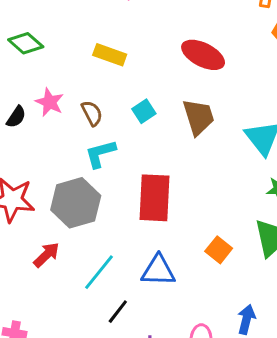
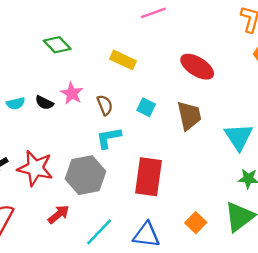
cyan square: (144, 111) -> (146, 107), turned -36
black semicircle: (16, 117) -> (44, 103), turned 78

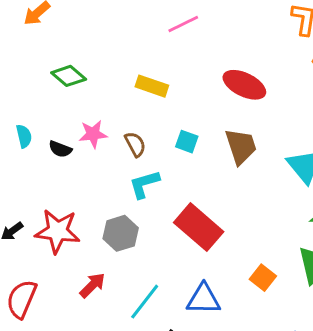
pink star: (72, 93) -> (93, 134), turned -30
cyan semicircle: (16, 103) -> (24, 136), moved, turned -84
gray hexagon: (86, 175) -> (121, 233), size x0.7
red rectangle: (148, 177) -> (199, 227), turned -51

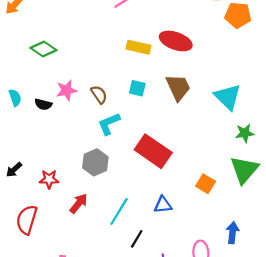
yellow rectangle: (152, 86) -> (139, 47), moved
red star: (58, 231) -> (49, 179), moved, size x0.6
blue triangle: (204, 299) -> (163, 205), size x0.7

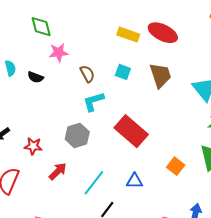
green diamond: (43, 49) -> (41, 27), turned 35
pink star: (67, 90) -> (59, 53), moved

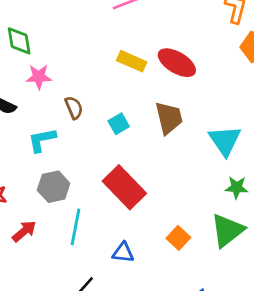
cyan square: (123, 72) -> (119, 124), moved, turned 35
cyan L-shape: (94, 101) -> (42, 140), moved
cyan line: (94, 183) -> (75, 227), moved, turned -32

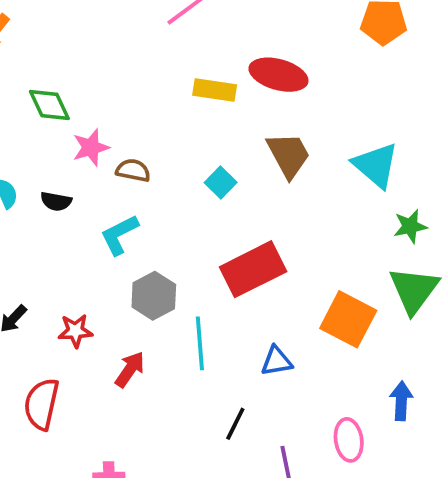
brown semicircle: (74, 108) -> (133, 170), moved, turned -40
red rectangle: (124, 187) -> (253, 269), turned -57
orange square: (178, 238) -> (348, 319), size x1.6

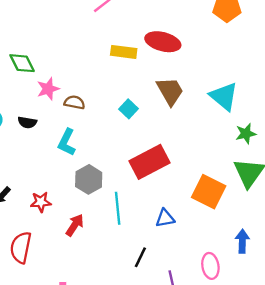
cyan L-shape: (119, 235) -> (67, 142), turned -36

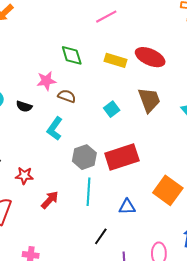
green diamond: (22, 63) -> (72, 55), moved
gray hexagon: (89, 179) -> (84, 157), moved

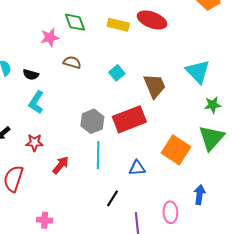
pink star: (46, 81) -> (50, 38), moved
brown trapezoid: (149, 100) -> (155, 86), moved
cyan L-shape: (55, 129) -> (36, 102), moved

